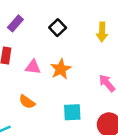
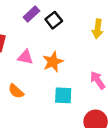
purple rectangle: (15, 23) -> (31, 14), moved
cyan square: (72, 112) -> (63, 95), moved

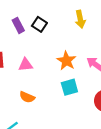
purple rectangle: (31, 14) -> (18, 25), turned -56
orange star: (53, 62) -> (66, 61), moved

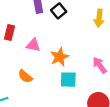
orange star: (66, 61) -> (59, 57), moved

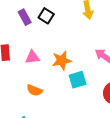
orange star: (59, 57) -> (62, 60), turned 30

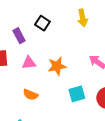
purple rectangle: (25, 17) -> (19, 36), moved
cyan square: (78, 80) -> (77, 94), moved

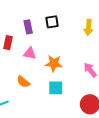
black square: (42, 23) -> (52, 22), turned 32
cyan square: (77, 94) -> (56, 88), moved

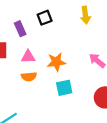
orange semicircle: (23, 82) -> (29, 77), moved, turned -32

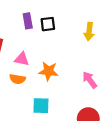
purple rectangle: (20, 29) -> (28, 21), moved
cyan square: (64, 88) -> (41, 106), moved

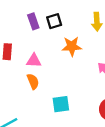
orange star: (49, 71) -> (72, 46), moved
orange semicircle: (18, 79) -> (33, 81), turned -112

